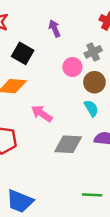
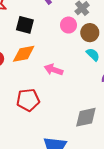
gray diamond: (68, 144) -> (86, 117), moved

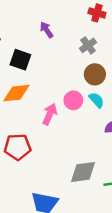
pink circle: (68, 25) -> (73, 100), moved
pink arrow: (54, 70) -> (50, 114), turned 90

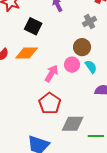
brown circle: (95, 74) -> (82, 47), moved
red pentagon: (18, 147) -> (50, 103), moved, turned 30

